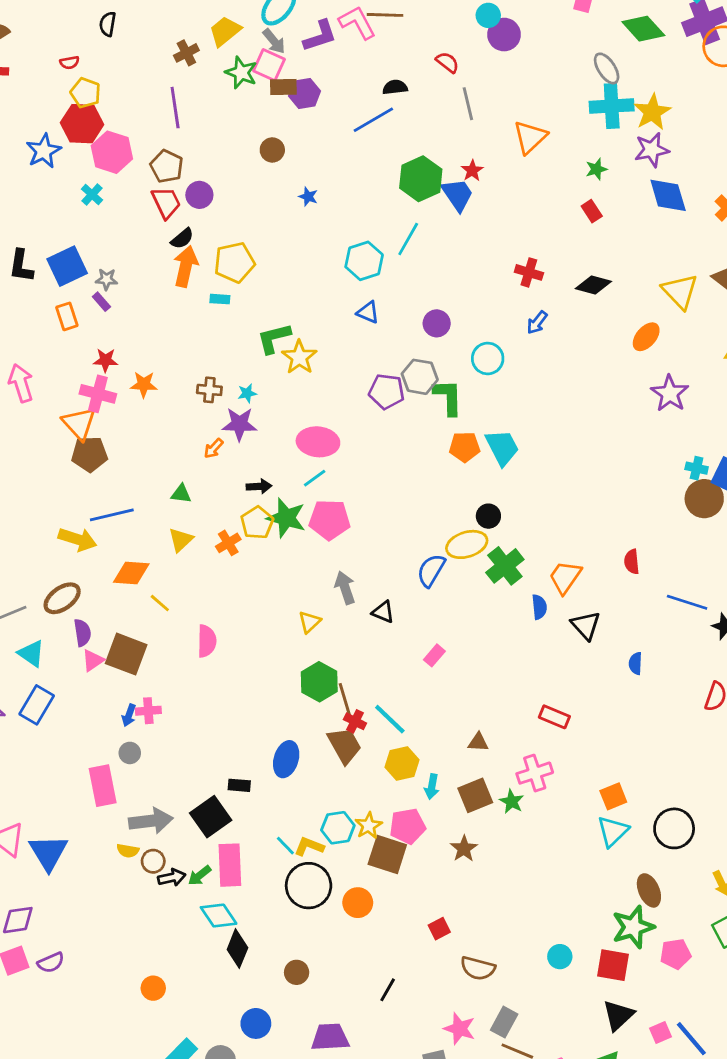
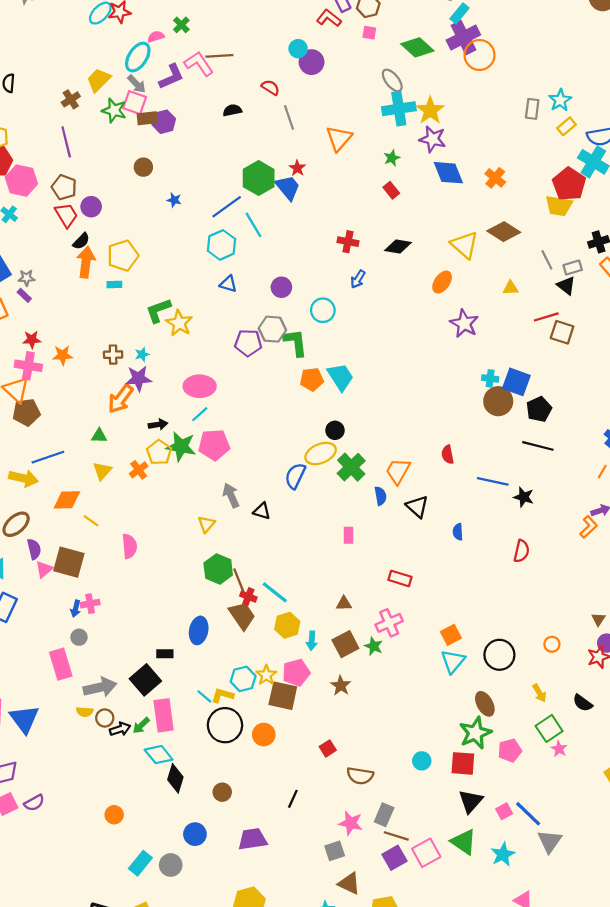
blue line: (373, 120) -> (227, 207), moved
purple star: (652, 150) -> (433, 139), turned 30
cyan line: (408, 239) -> (254, 225), turned -55
orange arrow: (214, 448) -> (120, 399), size x1.8
pink rectangle: (434, 655) -> (349, 535), moved, turned -35

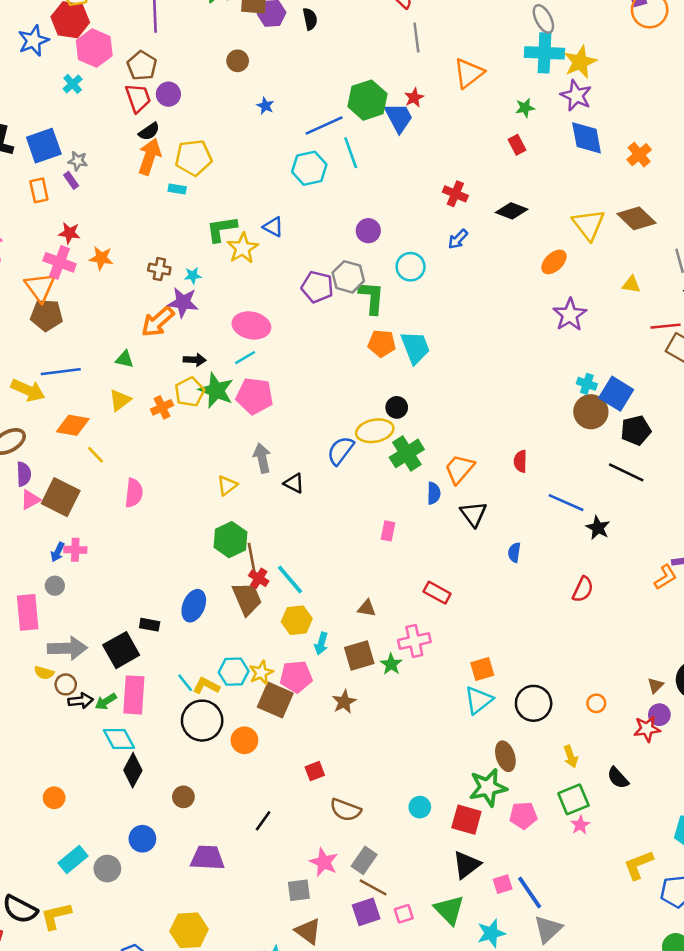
black semicircle: (232, 110) -> (310, 19), moved, turned 78
blue triangle: (228, 284) -> (273, 227), moved
pink square: (426, 853) -> (404, 914), size x0.6

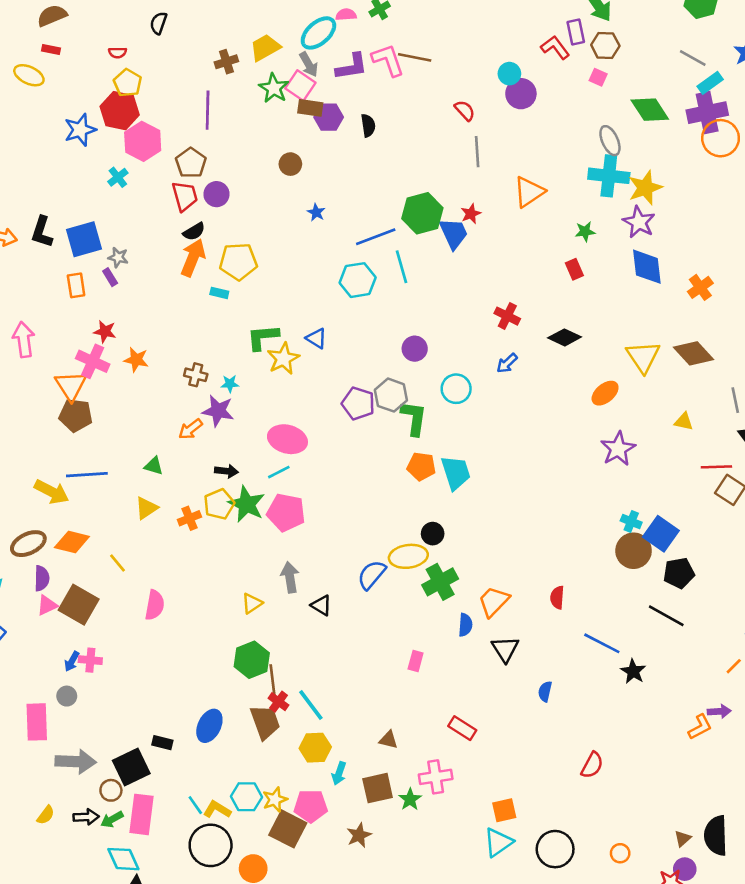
orange arrow: (158, 322) -> (190, 429), size x0.7
orange diamond: (73, 425) -> (72, 542), moved
red semicircle: (583, 589) -> (592, 765), moved
yellow semicircle: (44, 673) -> (46, 815), moved, turned -72
brown circle: (66, 684) -> (111, 790), moved

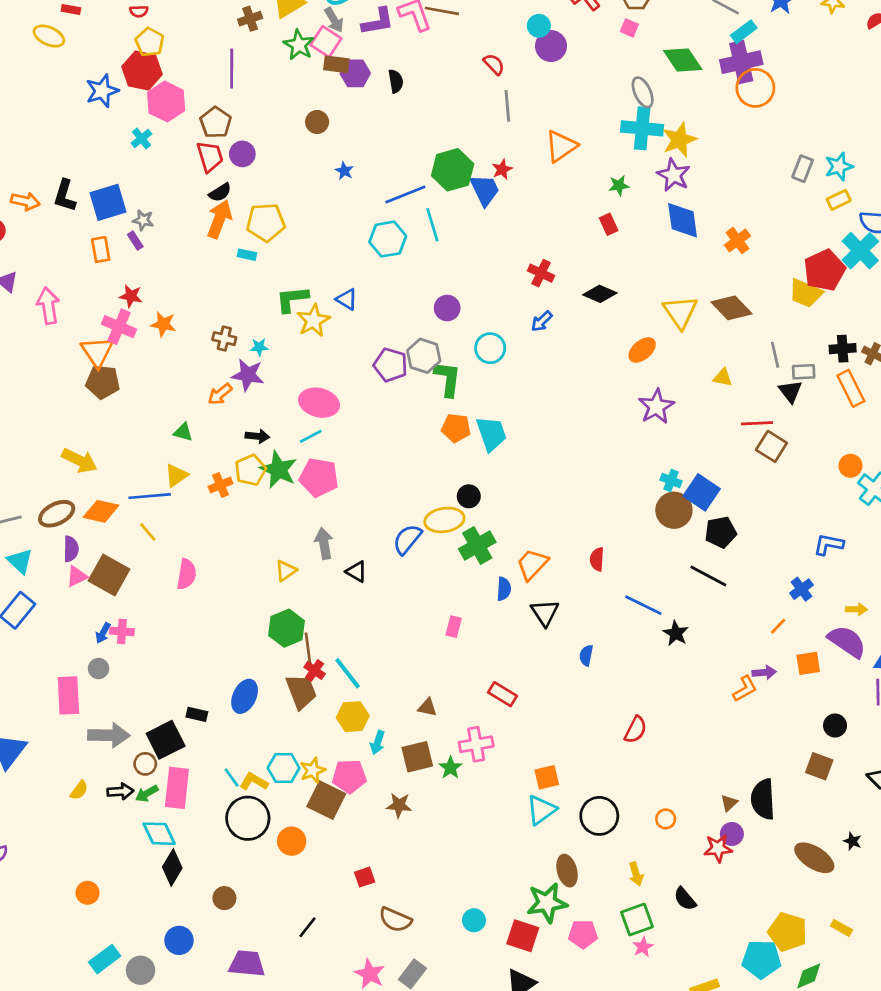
blue line: (87, 475) -> (150, 496), moved
brown star: (359, 835) -> (399, 805), turned 30

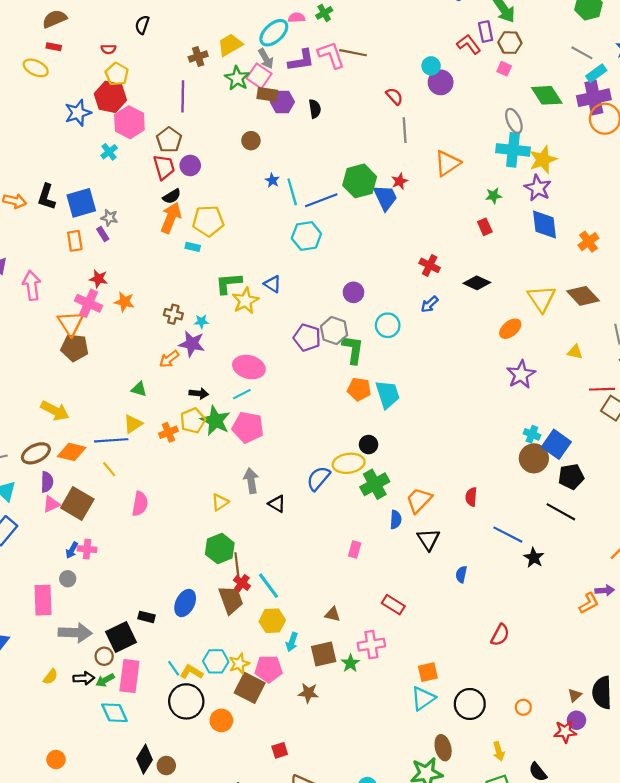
cyan line: (432, 225) -> (292, 192), moved
black diamond: (172, 867) -> (145, 759), moved

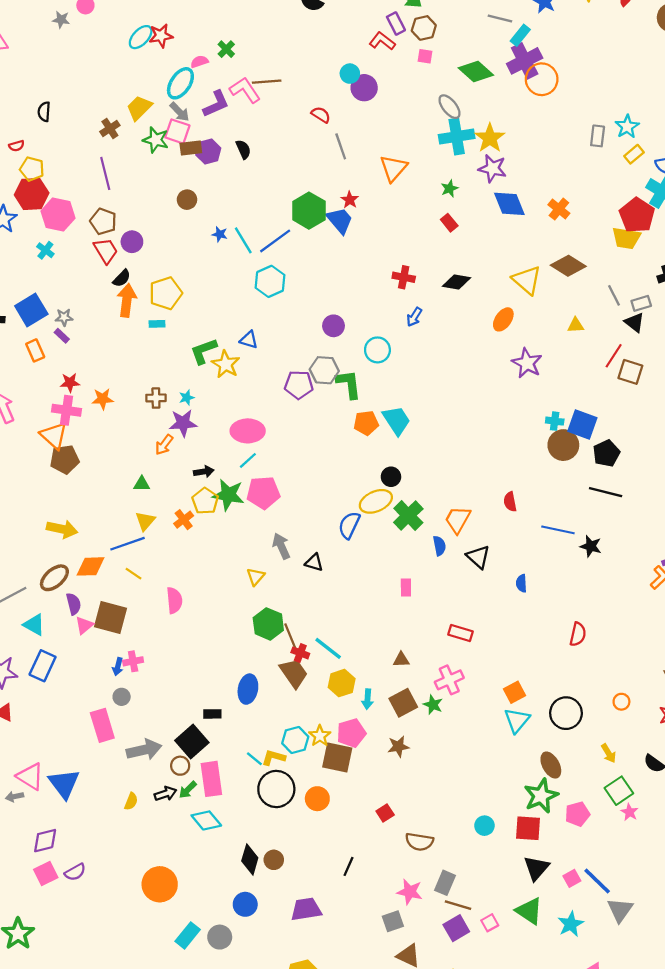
red line: (602, 389) -> (614, 356), turned -40
orange circle: (56, 760) -> (160, 884), size x1.8

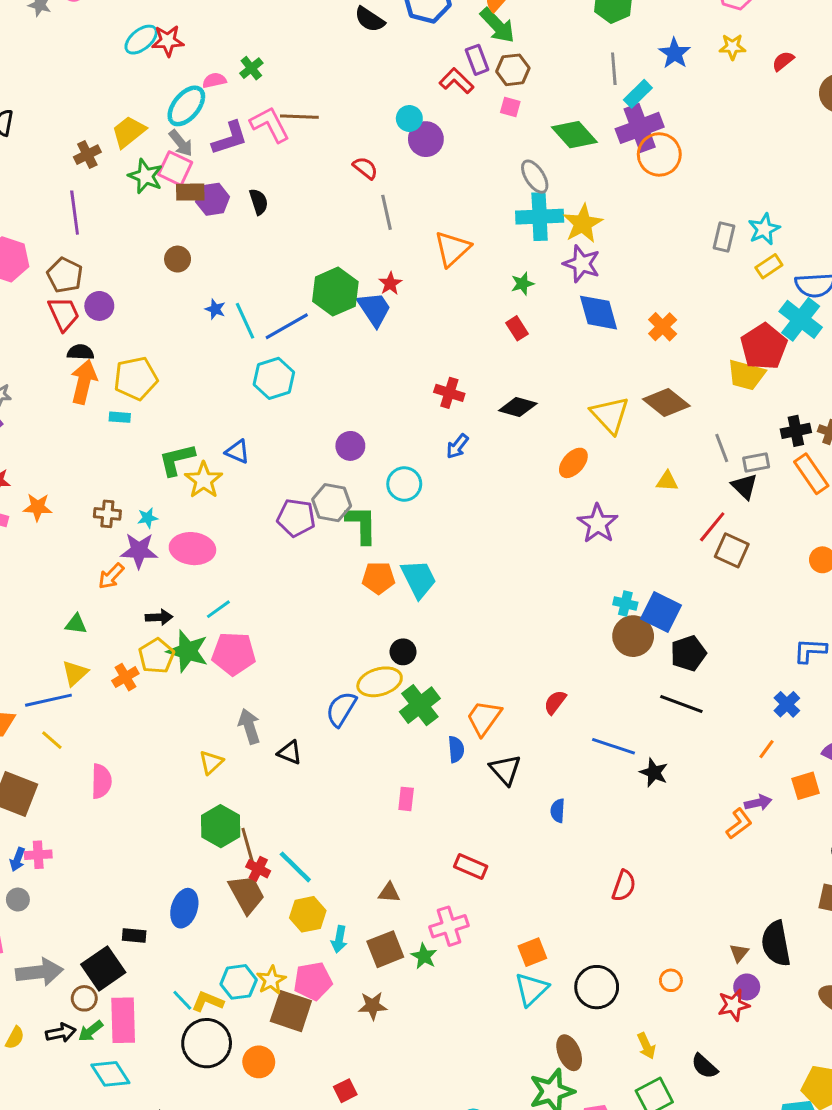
gray line: (500, 18) -> (614, 69), turned 65
black semicircle: (122, 278) -> (80, 352), turned -138
pink ellipse: (248, 431) -> (192, 549), moved
red semicircle: (510, 502) -> (555, 702), turned 42

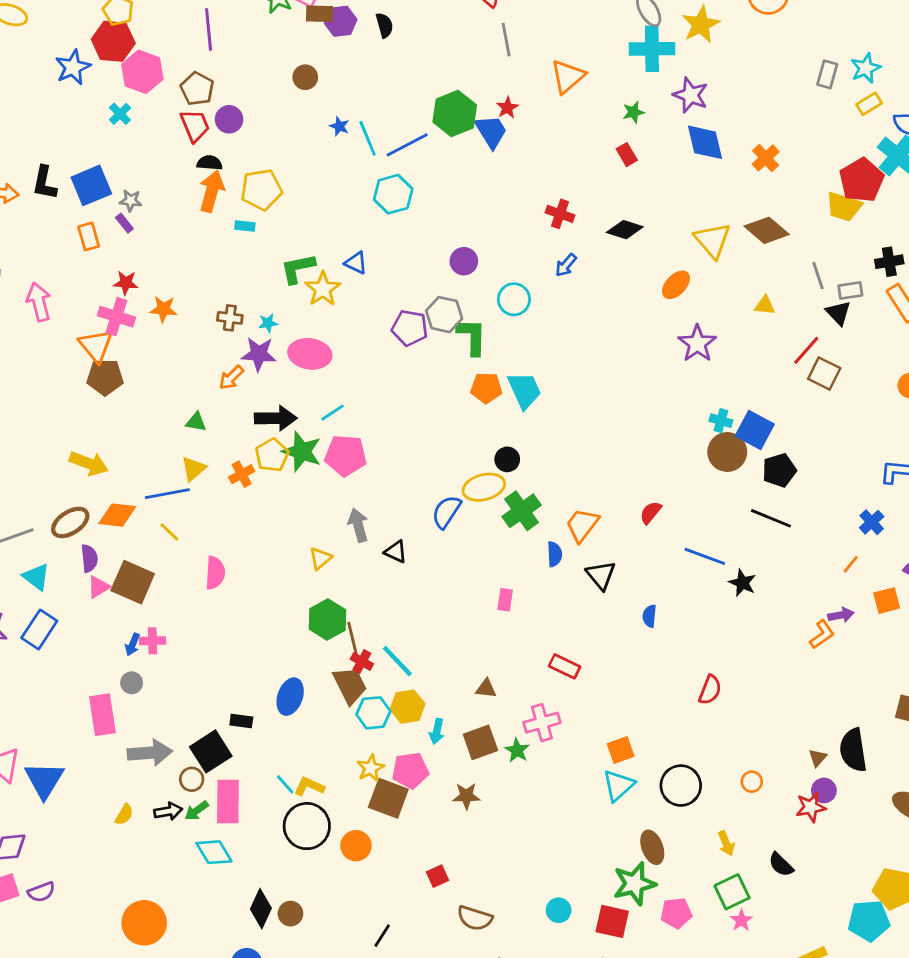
yellow star: (583, 224) -> (701, 24), moved
black arrow: (159, 617) -> (276, 418), size x1.6
cyan hexagon: (239, 982) -> (373, 713), moved

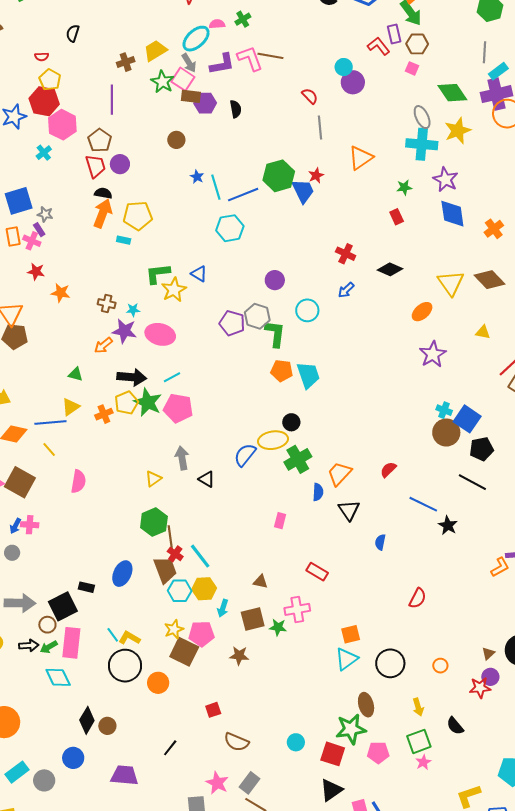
pink cross: (116, 317) -> (32, 241), moved, size x0.7
green star: (517, 750) -> (278, 627), turned -30

